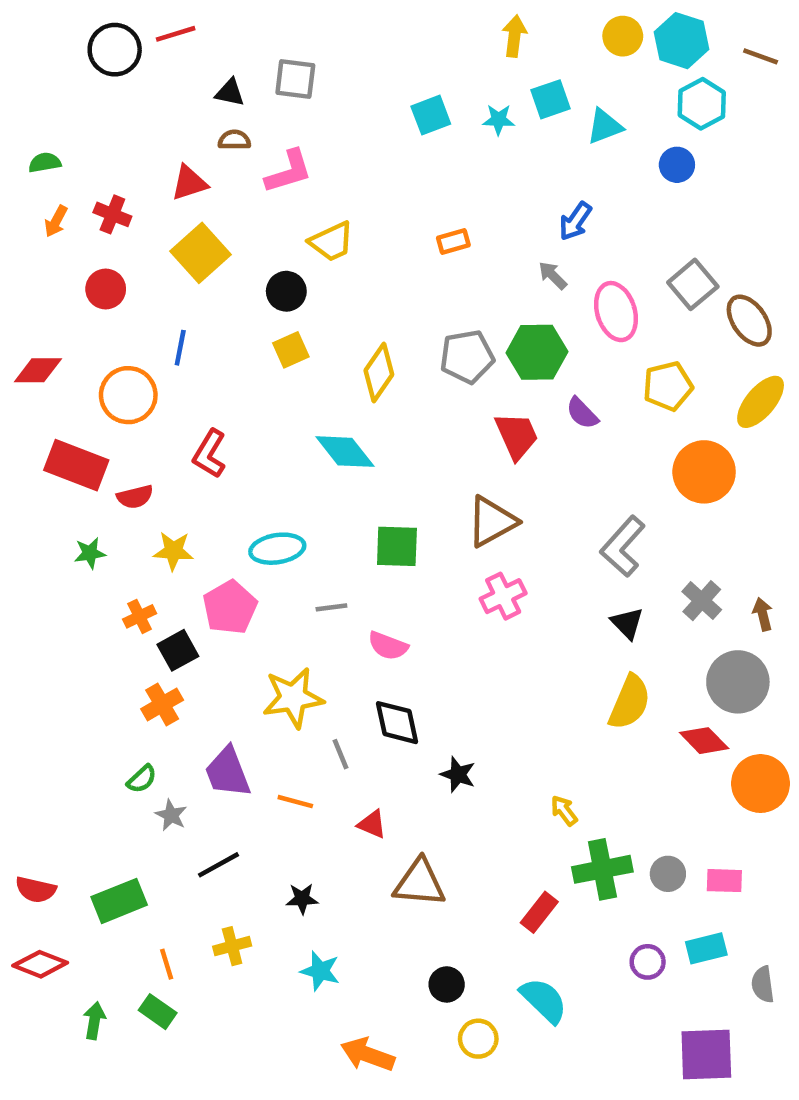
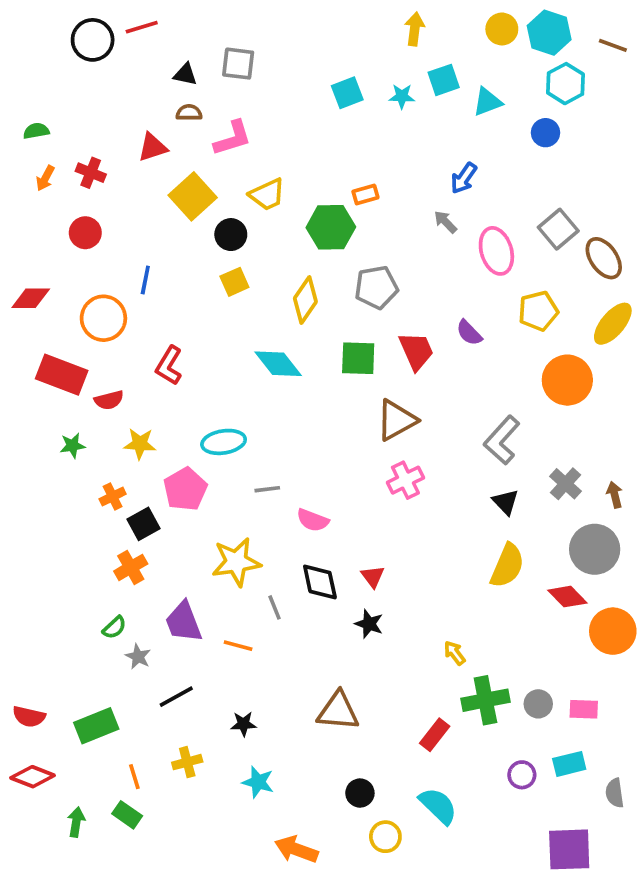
yellow square: (200, 253) -> (193, 196), moved
green hexagon: (537, 352) -> (331, 227), moved
green square: (397, 546) -> (358, 358), moved
red triangle: (372, 824) -> (373, 577), moved, turned 30

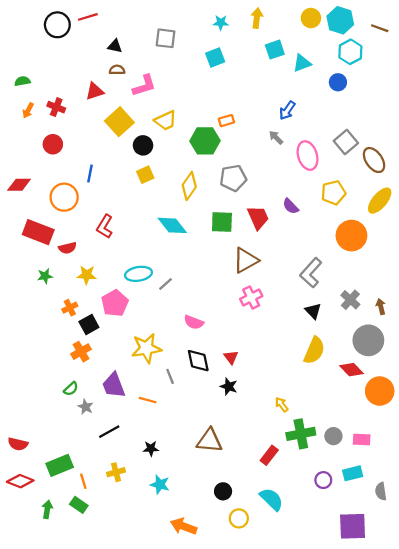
gray square: (238, 64) -> (166, 38), moved
cyan star: (402, 96) -> (221, 23), moved
gray line: (267, 489) -> (166, 284), moved, turned -35
green rectangle: (96, 726) -> (60, 465), moved

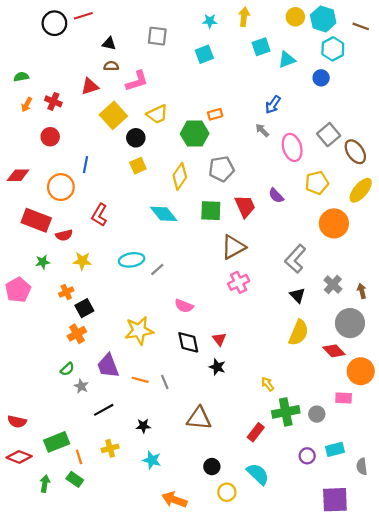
pink pentagon: (115, 303) -> (18, 290), moved
gray line: (170, 376) -> (165, 382), moved
pink rectangle: (362, 439) -> (344, 398), moved

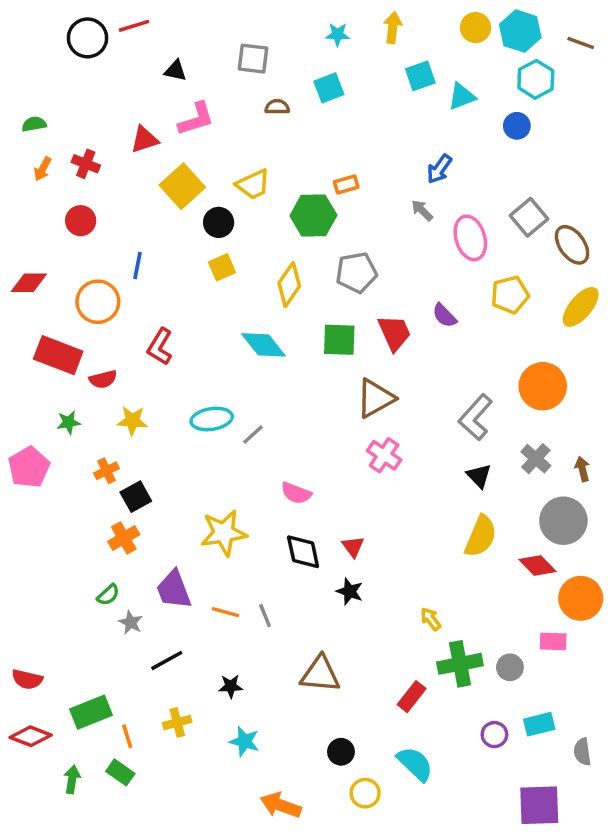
brown semicircle: (111, 66) -> (277, 107), moved
pink L-shape: (137, 81) -> (196, 119), moved
orange circle: (334, 223) -> (543, 386), moved
pink cross: (239, 282) -> (384, 455), turned -30

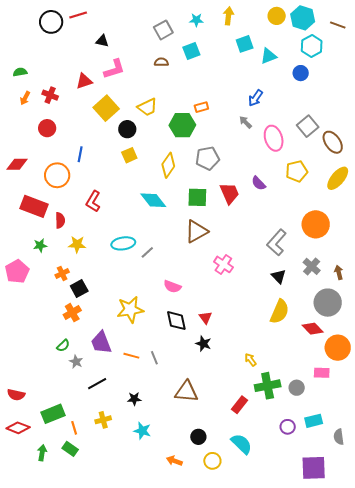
gray square: (253, 59) -> (163, 30), moved, turned -36
red semicircle: (103, 379) -> (60, 220), turned -77
brown triangle: (375, 398) -> (196, 231), moved
orange arrow: (281, 805) -> (174, 461), moved, size x0.7

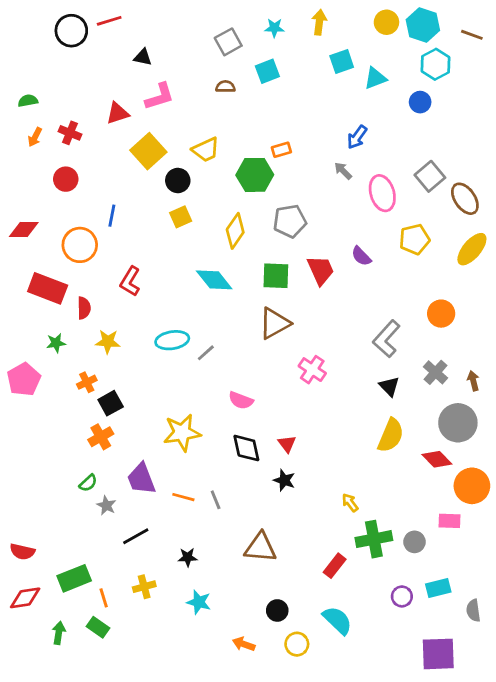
orange circle: (316, 224) -> (441, 314), size x0.7
red diamond: (18, 428) -> (25, 598), turned -30

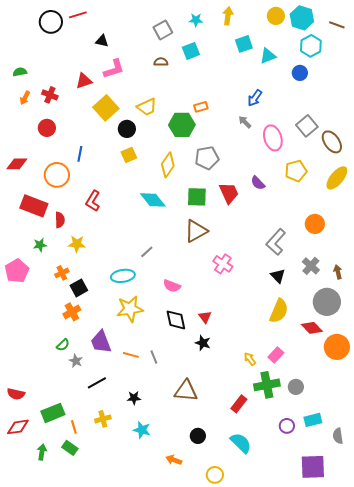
cyan ellipse: (172, 340) -> (123, 276), moved
pink rectangle: (450, 521) -> (276, 355), moved, turned -49
yellow circle: (297, 644) -> (215, 475), moved

